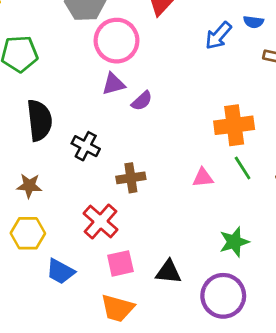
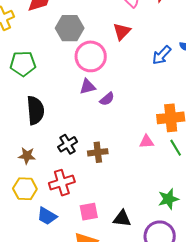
black cross: (86, 146) -> (68, 144), moved, turned 30
pink triangle: (203, 178) -> (146, 142), moved
red cross: (101, 221) -> (62, 183), moved, turned 30

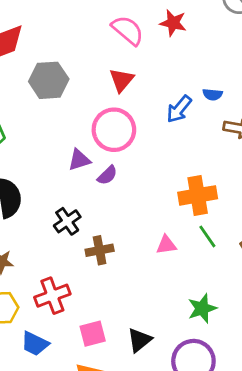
pink circle: (91, 56) -> (114, 130), moved
pink triangle: (146, 142) -> (166, 245), moved
black cross: (68, 144) -> (67, 221), moved
black triangle: (122, 219) -> (139, 340), turned -42

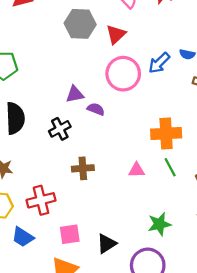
gray hexagon: (49, 80) -> (80, 24), moved
pink circle: (114, 130) -> (123, 74), moved
purple semicircle: (107, 175) -> (96, 109), turned -120
black cross: (67, 221) -> (60, 129), moved

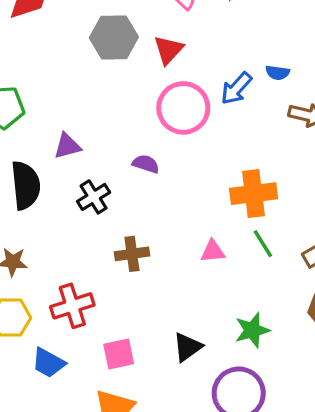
purple triangle: (75, 94) -> (67, 146), moved
black triangle: (107, 244) -> (187, 347), moved

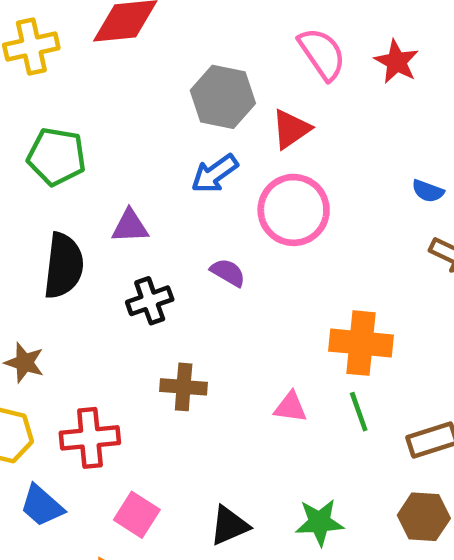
blue arrow: (236, 88) -> (215, 174), moved
pink square: (119, 354) -> (137, 515), turned 32

